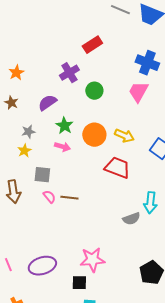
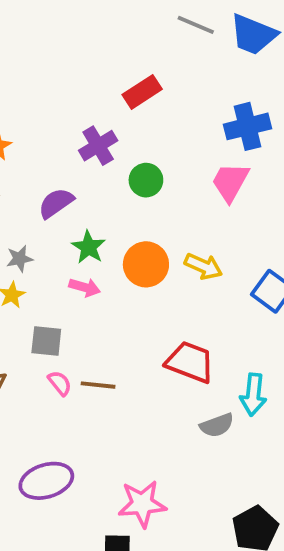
blue cross: (147, 63) -> (247, 126), turned -35
red trapezoid: (117, 168) -> (190, 362), moved
purple ellipse: (42, 266) -> (46, 481), moved

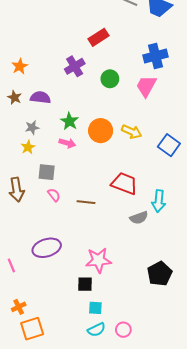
green circle: (146, 180) -> (110, 79), moved
purple semicircle: (56, 203) -> (40, 97), moved, turned 42
brown line: (98, 385) -> (86, 202), moved

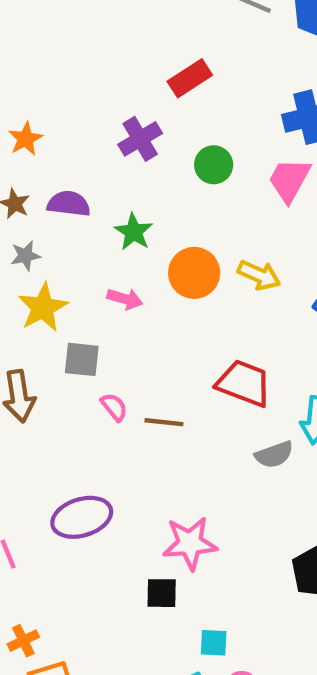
green star: (69, 121) -> (134, 232), moved
gray star: (32, 128) -> (25, 256), moved
yellow star: (28, 147) -> (43, 308), size x1.6
pink semicircle: (54, 195) -> (114, 407), moved
cyan square: (95, 308) -> (214, 643), moved

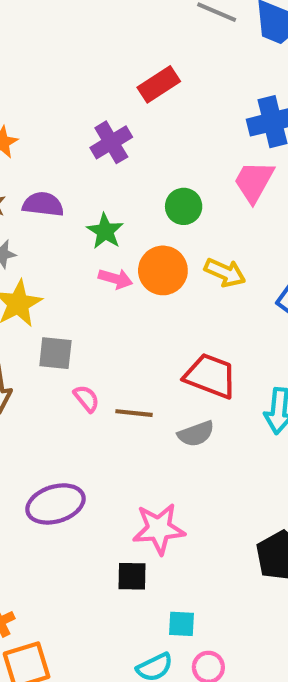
green circle: (214, 165) -> (184, 206), moved
pink arrow: (125, 299) -> (115, 279), moved
gray semicircle: (274, 455) -> (196, 434), moved

